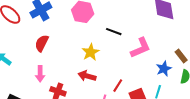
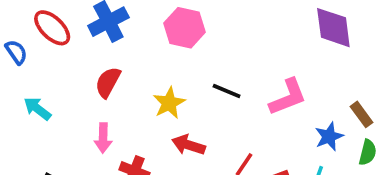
black line: (114, 32) -> (227, 91), moved
yellow star: (91, 52) -> (169, 103), moved

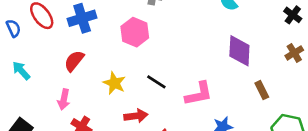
yellow star: (169, 103) -> (114, 83), turned -30
brown rectangle: (362, 114) -> (262, 90), moved
red arrow: (188, 145) -> (136, 116), moved, turned 145

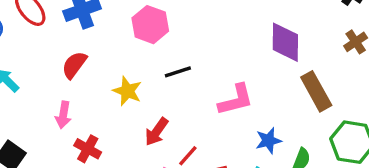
black line: (156, 82) -> (178, 72), moved, turned -48
brown rectangle: (262, 90) -> (316, 91), size x1.6
red arrow: (136, 116) -> (157, 132), turned 135

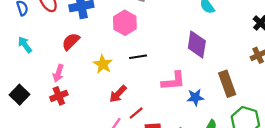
purple diamond: (285, 42) -> (197, 44), moved
blue star: (268, 141) -> (195, 97), moved
red cross: (88, 149) -> (59, 96), moved, turned 30

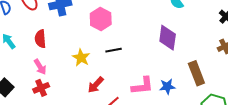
red semicircle: (71, 41) -> (40, 39), moved, turned -48
pink arrow: (58, 73) -> (40, 67), turned -49
pink L-shape: (173, 81) -> (142, 86), moved

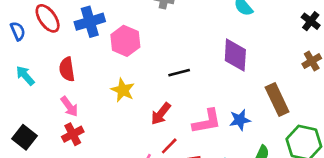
pink hexagon: (101, 19) -> (125, 41), moved
black line: (114, 50) -> (179, 73), moved
red arrow: (96, 85) -> (161, 114), moved

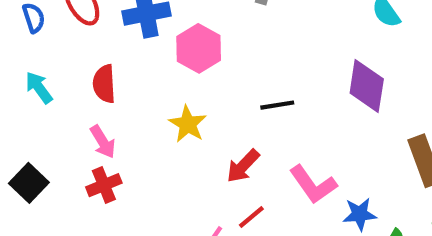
blue star: (240, 120) -> (360, 214), moved
pink L-shape: (207, 121) -> (313, 185), turned 60

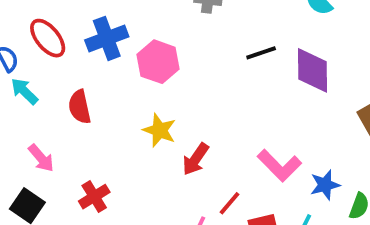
cyan arrow: (39, 88) -> (24, 91), moved
black line: (277, 105) -> (261, 53), moved
pink arrow: (103, 142) -> (41, 158), moved
red arrow: (243, 166) -> (196, 159), moved

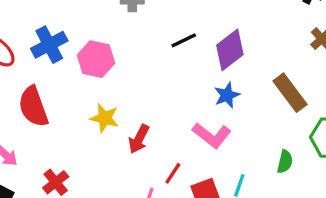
purple diamond: (312, 70) -> (230, 50), turned 60
red semicircle: (80, 107) -> (33, 107), size x1.4
blue star: (325, 185) -> (227, 95), moved

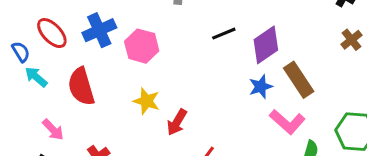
brown rectangle: (290, 93) -> (299, 80), moved
pink L-shape: (212, 135) -> (287, 122), moved

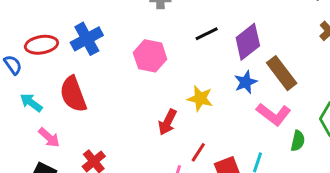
red ellipse: (52, 33) -> (41, 45), turned -52
pink hexagon: (142, 46) -> (150, 56), moved
cyan arrow: (36, 77) -> (31, 103), moved
yellow star: (146, 101) -> (200, 99), moved

